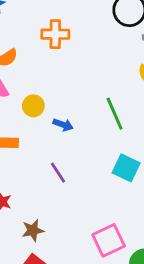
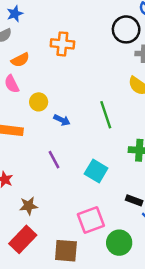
cyan square: (126, 168) -> (96, 171), moved

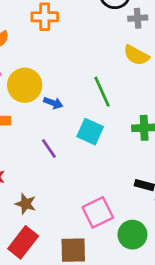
yellow circle: (39, 102) -> (25, 85), size x1.6
cyan square: (96, 171) -> (90, 132), moved
brown star: (28, 206) -> (26, 204), turned 30

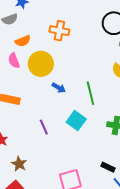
yellow circle: (25, 85) -> (41, 64), moved
blue arrow: (53, 103) -> (59, 88), moved

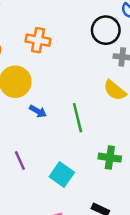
cyan square: (76, 121) -> (62, 174), moved

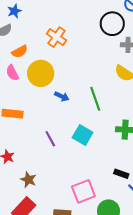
orange cross: (38, 40) -> (57, 37), turned 30
cyan square: (62, 174) -> (83, 135), moved

